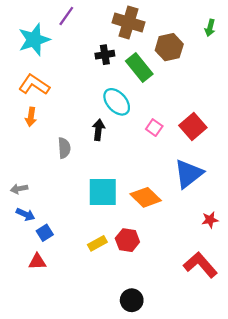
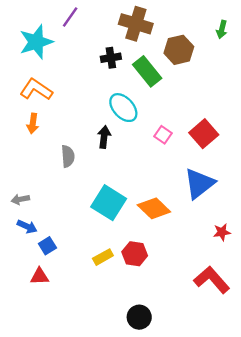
cyan square: (103, 192) -> (109, 203), turned 32

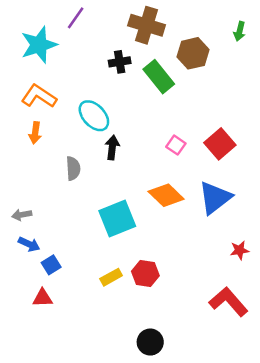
cyan ellipse: (123, 108) -> (94, 116), moved
cyan square: (109, 203) -> (117, 218), turned 36
orange diamond: (154, 208) -> (166, 195), moved

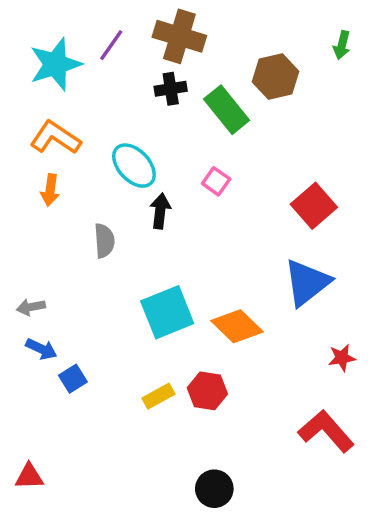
purple line: (76, 18) -> (111, 45), moved
brown cross: (147, 25) -> (179, 36), moved
pink square: (176, 145) -> (216, 181), moved
orange diamond: (166, 195) -> (237, 326), moved
red triangle: (43, 298) -> (29, 476), moved

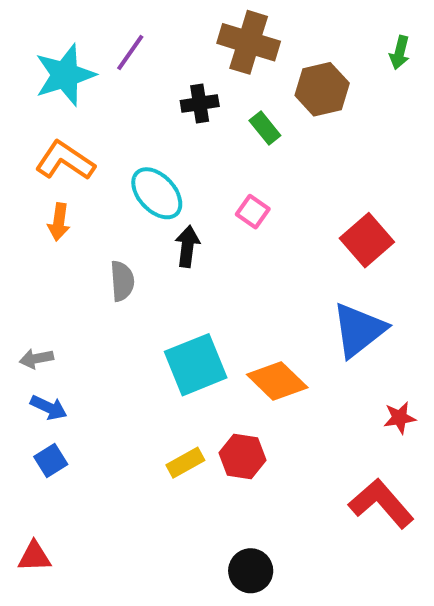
brown cross: (179, 36) -> (249, 42), moved
green rectangle: (227, 110) -> (265, 128), size x0.6
blue square: (73, 379) -> (51, 461), moved

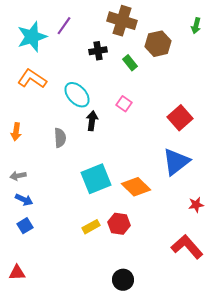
orange arrow: (59, 222) -> (16, 132), moved

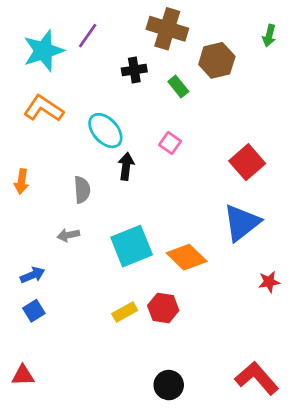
gray arrow: (18, 176) -> (68, 235), moved
blue arrow: (24, 200) -> (33, 275), turned -48
red L-shape: (187, 247) -> (257, 378), moved

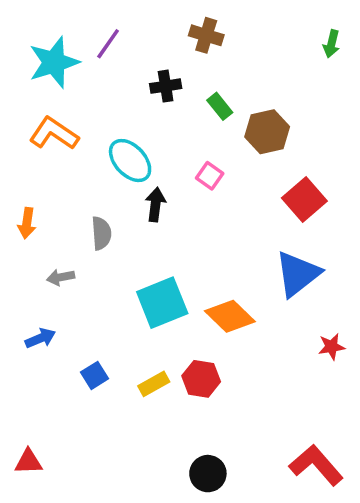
brown cross: (167, 29) -> (206, 35), size x0.7
brown hexagon: (217, 60) -> (267, 132), moved
gray arrow: (68, 235) -> (61, 277), moved
blue square: (34, 311) -> (95, 375), moved

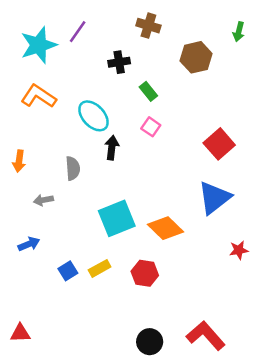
green rectangle: (220, 106) -> (148, 91), moved
brown hexagon: (267, 132) -> (196, 57), moved
yellow rectangle: (154, 384) -> (100, 268), moved
red L-shape: (316, 465) -> (206, 336), moved

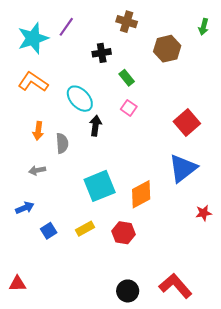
orange arrow: (19, 161) -> (38, 131), moved
orange diamond: (166, 228) -> (141, 194), turned -72
blue square: (68, 271) -> (49, 231), moved

